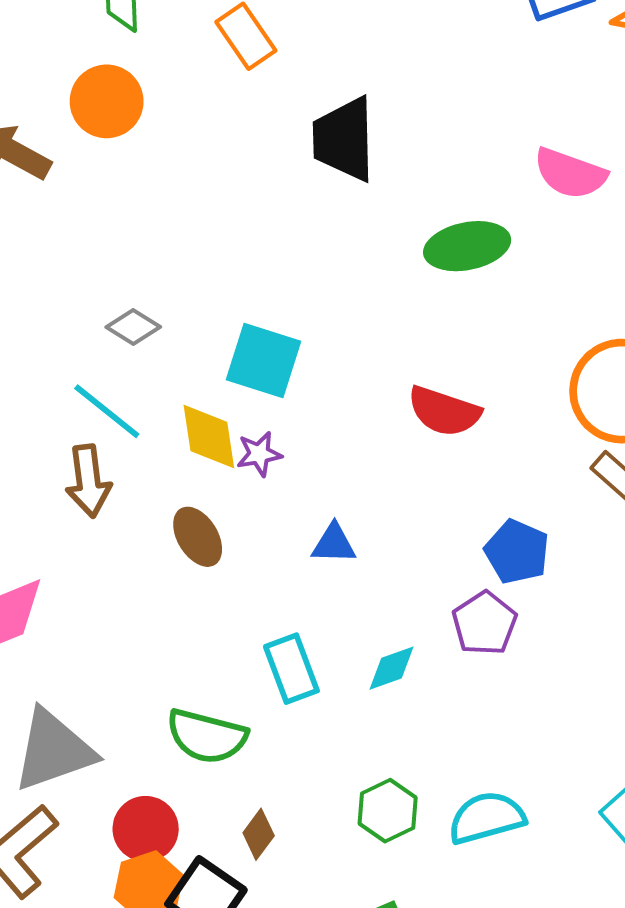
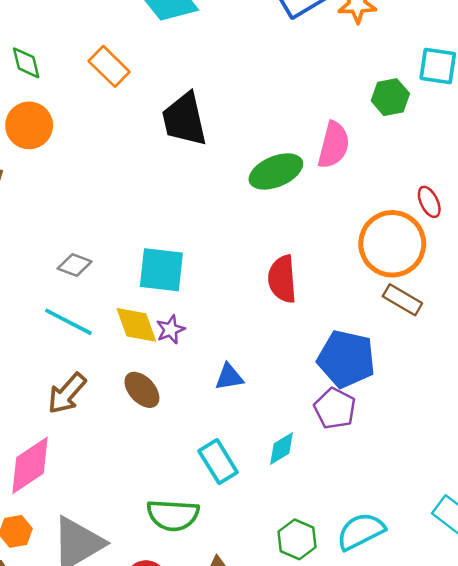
pink semicircle: (570, 173) -> (334, 145), moved, turned -84
red semicircle: (444, 411) -> (282, 279), turned 78
brown arrow: (88, 481) -> (67, 393), moved, turned 60
blue pentagon: (517, 552) -> (346, 359), size x1.4

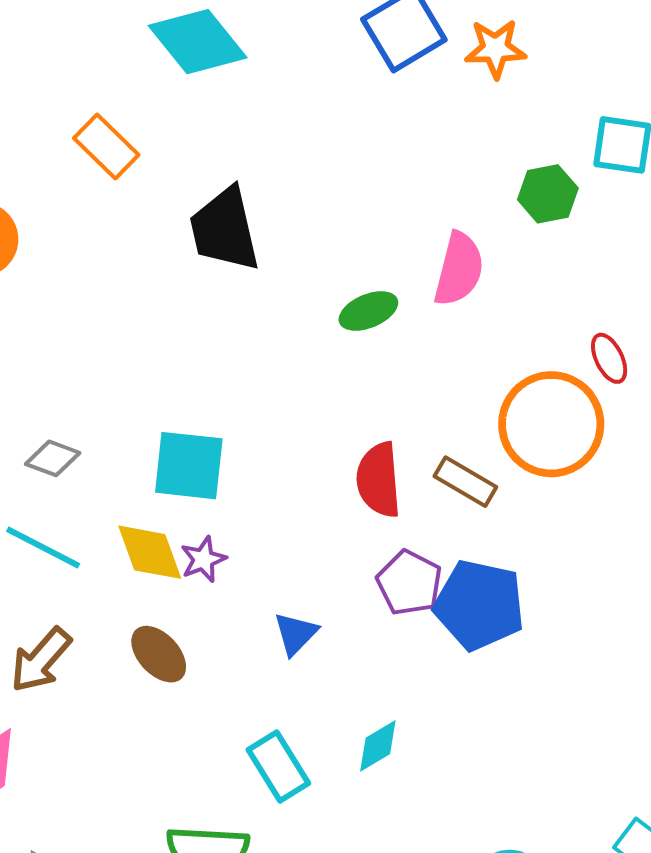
green ellipse: (276, 171) -> (368, 311), size x0.7
brown rectangle: (402, 300) -> (465, 482), moved
blue triangle: (229, 377) -> (296, 634), turned -36
purple pentagon: (335, 408) -> (409, 583), moved

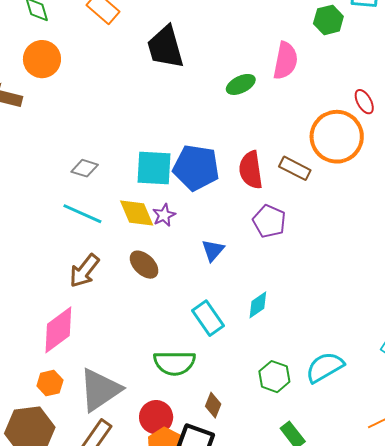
blue pentagon: (479, 605) -> (196, 168), moved

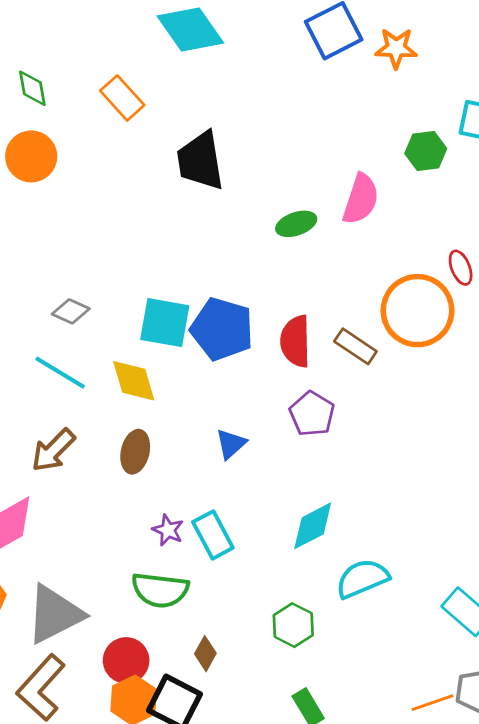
purple star: (164, 215) -> (168, 530), moved, turned -30
brown ellipse: (144, 265) -> (135, 452), turned 52
cyan diamond: (258, 305) -> (313, 526), moved, size x1.4
cyan semicircle: (325, 367) -> (362, 579), moved

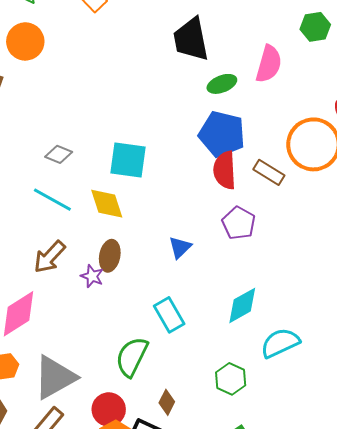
black trapezoid: (200, 161) -> (191, 39), moved
blue pentagon: (222, 329) -> (222, 134), moved
purple star: (168, 530) -> (92, 276), moved
green semicircle: (160, 590) -> (132, 357), turned 111

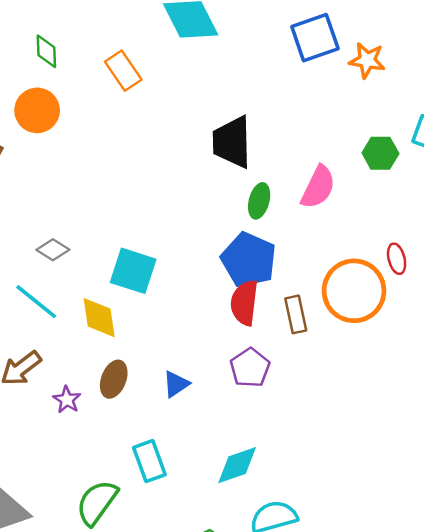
green ellipse: (222, 84) -> (259, 201), turned -64
brown rectangle: (269, 172) -> (296, 314), turned 36
brown ellipse: (110, 256) -> (114, 379), moved

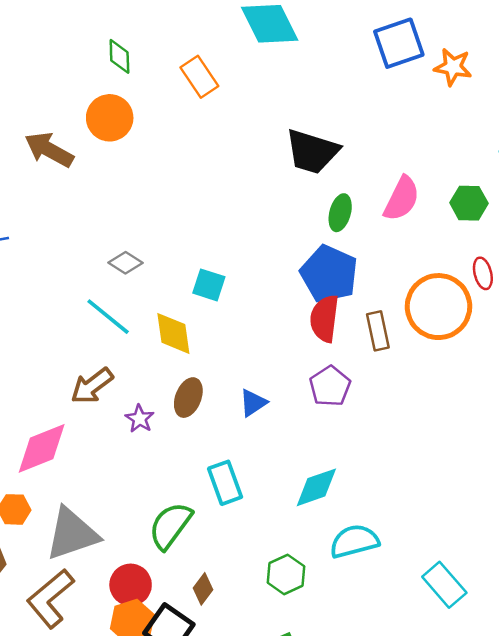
black trapezoid: (232, 142) -> (312, 152), turned -72
green hexagon: (380, 153) -> (469, 203), moved
cyan square: (133, 271) -> (209, 285), size x0.7

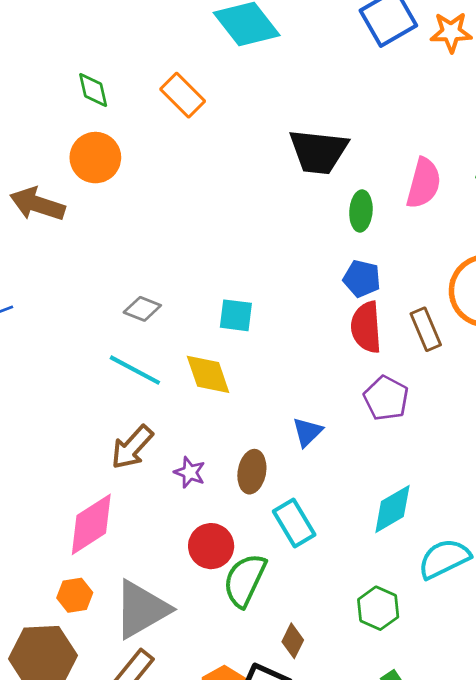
blue pentagon: (329, 274) -> (362, 279), size x0.6
brown ellipse: (188, 398) -> (252, 472), moved
red circle: (131, 585) -> (211, 546), moved

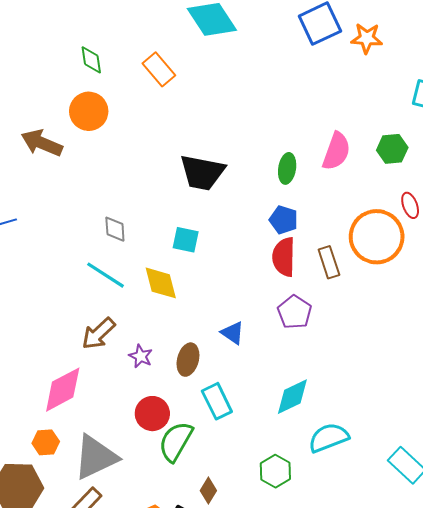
black trapezoid: (318, 152) -> (202, 173), moved
gray diamond: (142, 309) -> (115, 229), turned 60
blue triangle: (307, 432) -> (233, 333), turned -45

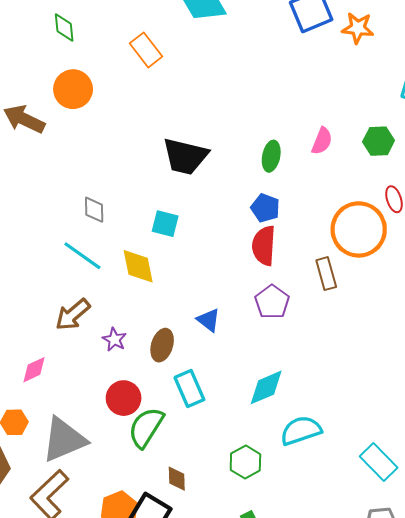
green diamond: (91, 60) -> (64, 28), moved
pink semicircle: (336, 151) -> (322, 141), size x0.7
brown rectangle: (329, 262) -> (326, 274), moved
pink diamond: (63, 390) -> (34, 370), size x0.6
brown diamond: (208, 491) -> (177, 479), turned -35

